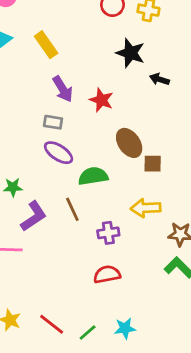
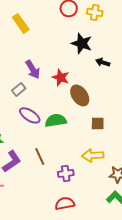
yellow rectangle: (46, 45) -> (21, 23), moved
gray rectangle: (53, 122) -> (19, 89), moved, turned -48
brown ellipse: (129, 143) -> (80, 95), moved
green semicircle: (93, 176) -> (56, 120), moved

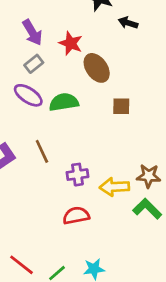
gray rectangle: (19, 89) -> (34, 64), moved
yellow arrow: (93, 155) -> (114, 187), moved

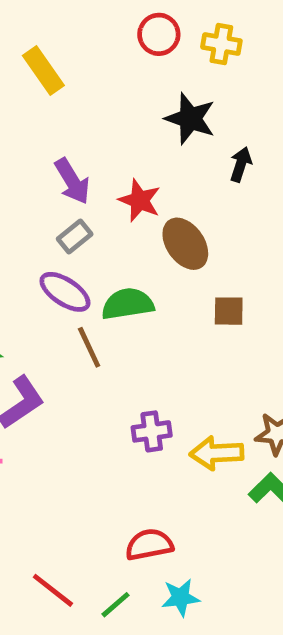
black arrow: (128, 23) -> (241, 164), turned 90
brown line: (42, 151) -> (89, 347), moved
red semicircle: (76, 216) -> (149, 545), moved

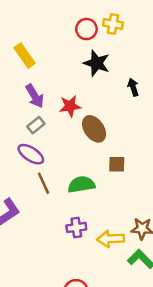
red circle: (159, 34) -> (86, 29), moved
yellow rectangle: (43, 70) -> (25, 56), moved
black arrow: (241, 164) -> (133, 87), moved, turned -36
red star: (140, 200) -> (70, 106), turned -30
green semicircle: (128, 304) -> (81, 184), moved

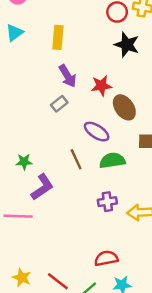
yellow rectangle: (25, 56) -> (58, 37), turned 40
gray rectangle: (36, 125) -> (59, 104), moved
purple ellipse: (31, 154) -> (97, 132), moved

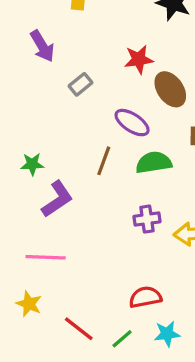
purple arrow: (68, 76) -> (42, 46), moved
brown line: (76, 159) -> (104, 161), turned 45
pink line: (18, 216) -> (46, 257), moved
yellow star: (22, 278) -> (29, 304), moved

